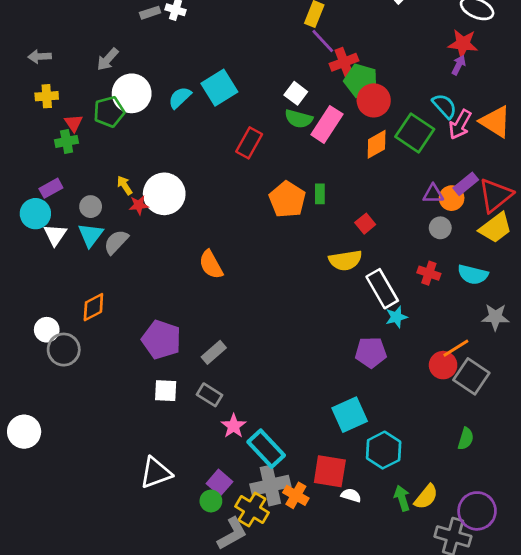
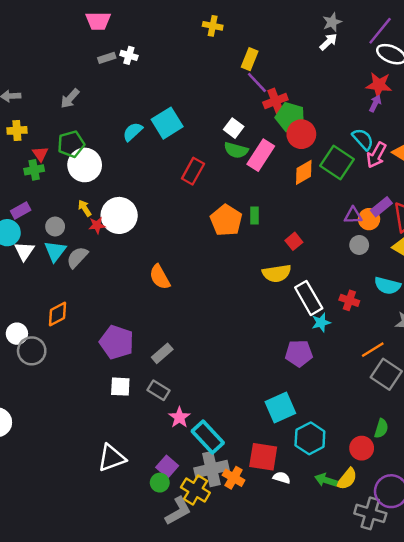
white circle: (132, 93) -> (85, 165), moved
red cross: (429, 273) -> (349, 300), moved
red circle: (443, 365) -> (362, 448), moved
green arrow: (402, 498) -> (326, 480), turned -55

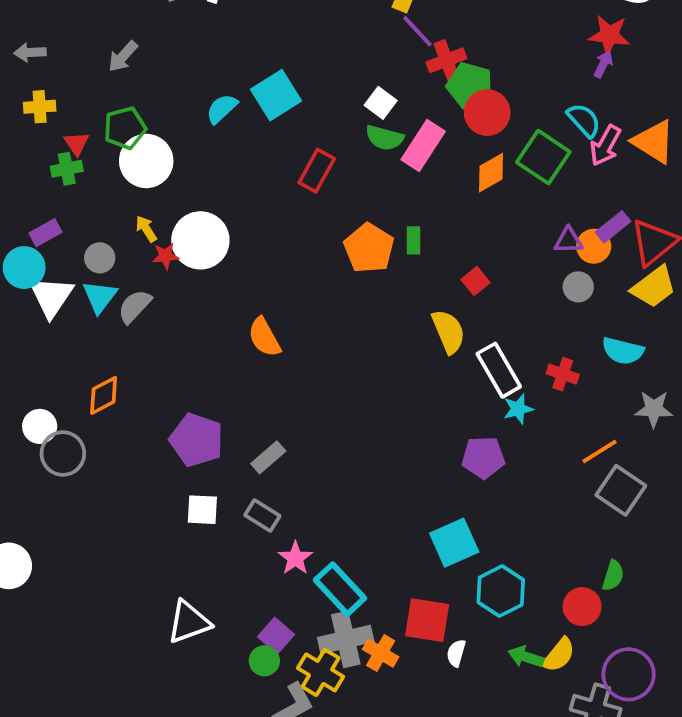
white triangle: (24, 251) -> (51, 297), size x1.4
yellow semicircle: (277, 273) -> (448, 331), turned -104
white semicircle: (282, 478) -> (456, 653), turned -91

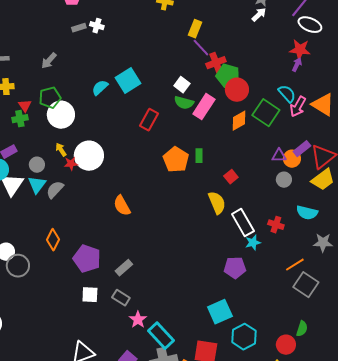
orange diamond: (104, 395) -> (53, 240), moved, turned -35

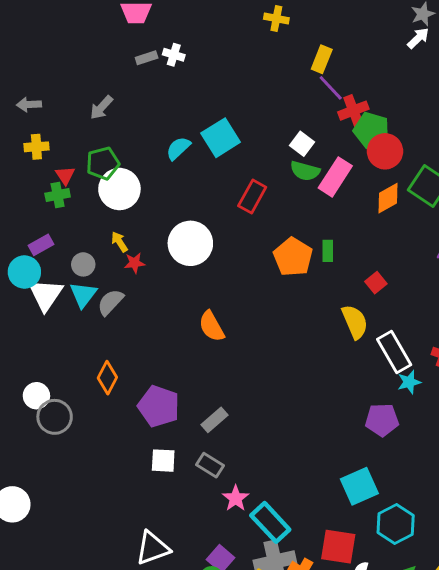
white circle: (89, 156) -> (190, 243), moved

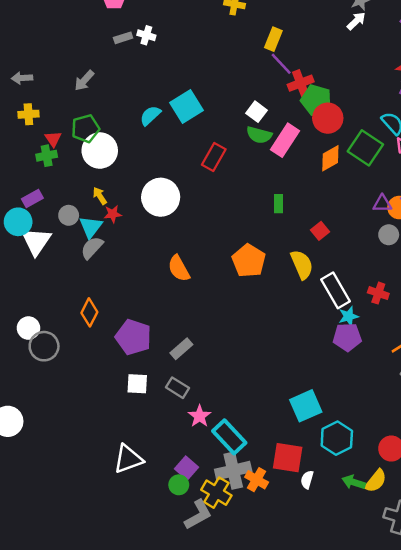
orange pentagon: (293, 257) -> (249, 261), moved
cyan triangle: (83, 295) -> (91, 227), moved
purple pentagon: (382, 420) -> (347, 337), moved

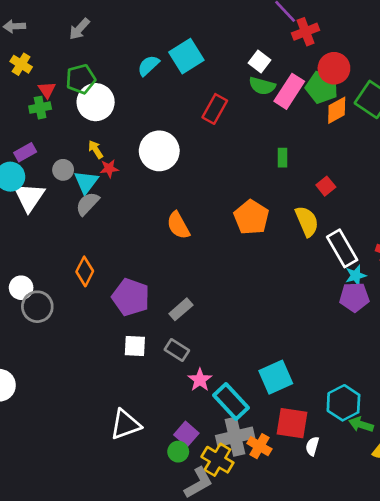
green pentagon: (316, 100) -> (322, 87), moved
yellow cross: (28, 114) -> (21, 64), turned 36
cyan square: (306, 406) -> (276, 377), moved
green arrow: (354, 482) -> (361, 424), moved

